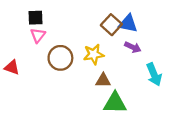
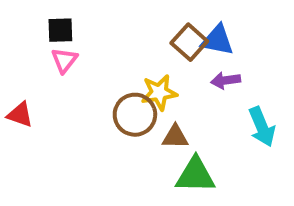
purple arrow: (133, 47) -> (226, 80), turned 147
brown circle: (60, 58) -> (135, 115), moved

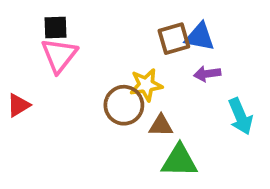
brown square: (189, 42) -> (174, 39), turned 32
pink triangle: (64, 60) -> (59, 55), size x1.5
red triangle: (20, 115) -> (18, 105), turned -50

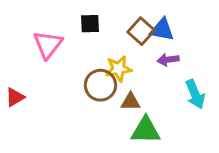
black square: (55, 28) -> (90, 24), moved
brown square: (174, 39) -> (141, 31), turned -32
red triangle: (18, 105) -> (15, 97), moved

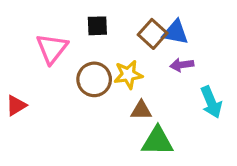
brown circle: (100, 85) -> (94, 79), moved

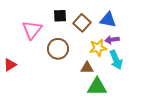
brown square: (153, 34) -> (82, 23), moved
yellow star: (128, 75) -> (98, 48), moved
cyan arrow: (211, 102) -> (116, 60), moved

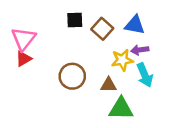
pink triangle: (32, 30) -> (24, 39), moved
brown circle: (58, 49) -> (72, 76), moved
red triangle: (10, 65) -> (24, 59), moved

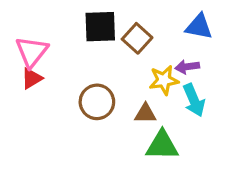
black square: (75, 20) -> (100, 27), size x1.5
blue triangle: (135, 25) -> (199, 27), moved

